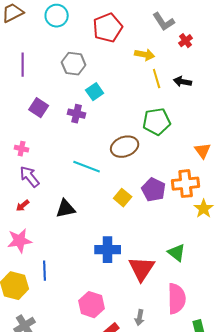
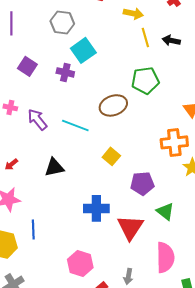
cyan square: (95, 92) -> (83, 50), size x1.4
purple arrow: (30, 177) -> (37, 119), moved
purple pentagon: (154, 190) -> (142, 183), moved, turned -30

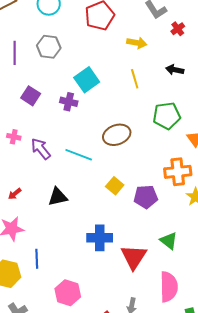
gray hexagon: (62, 22) -> (49, 47), moved
yellow line: (145, 37) -> (135, 79), moved
green pentagon: (145, 80) -> (167, 116), moved
purple pentagon: (142, 183) -> (146, 197), moved
pink hexagon: (80, 263) -> (68, 293), moved

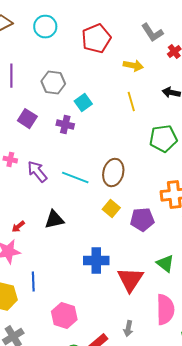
gray hexagon: (49, 47) -> (53, 83), moved
cyan square: (87, 80) -> (83, 103), size x0.7
brown ellipse: (117, 135) -> (113, 173), moved, turned -56
red arrow: (15, 194) -> (18, 227), moved

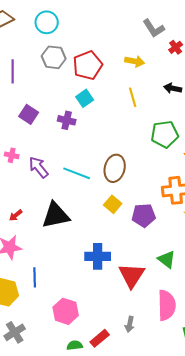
red pentagon: (96, 39) -> (88, 65), moved
gray hexagon: (53, 83) -> (54, 57), moved
black triangle: (54, 220) -> (56, 215), size x1.4
red arrow: (18, 227) -> (16, 215), moved

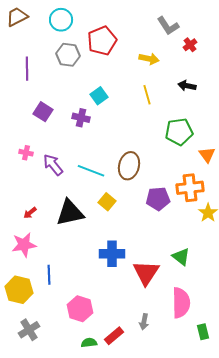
red pentagon: (88, 65) -> (102, 41), moved
yellow square: (113, 204) -> (107, 202), moved
purple pentagon: (144, 215) -> (158, 199), moved

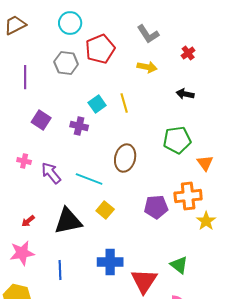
cyan circle: (61, 20) -> (70, 23), moved
gray L-shape: (168, 26) -> (148, 34), moved
yellow line: (147, 95) -> (124, 103), moved
brown ellipse: (129, 166) -> (125, 158), moved
blue line: (49, 275) -> (60, 270), moved

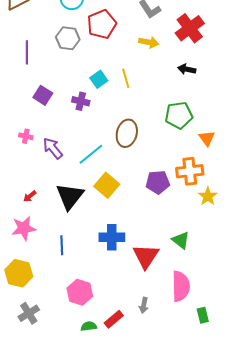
red cross: (188, 53) -> (190, 28), size x2.0
cyan line: (89, 179) -> (91, 154), turned -60
yellow square: (105, 210) -> (107, 185), size x1.4
black triangle: (68, 221) -> (70, 196), turned -40

